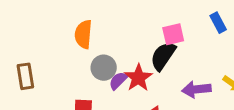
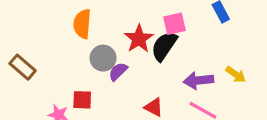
brown rectangle: (25, 76) -> (23, 67), turned -40
red star: (138, 78) -> (139, 39), moved

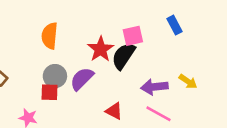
gray circle: (103, 58) -> (55, 76), moved
purple semicircle: (118, 71) -> (82, 79), size x1.4
red square: (82, 100) -> (50, 92), moved

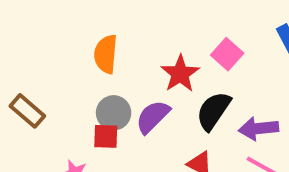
pink square: (133, 36) -> (227, 54), turned -35
black semicircle: (123, 56) -> (213, 111), moved

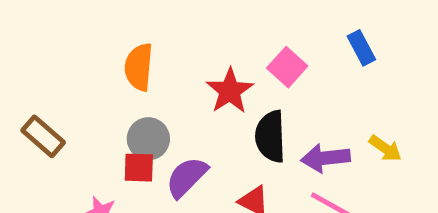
black semicircle: (213, 111) -> (270, 136), turned -36
purple semicircle: (153, 117) -> (187, 177), moved

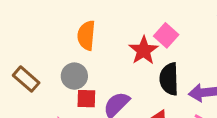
pink square: (287, 67) -> (166, 35), moved
gray circle: (148, 139) -> (74, 76), moved

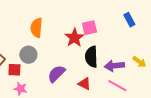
pink square: (166, 35) -> (89, 28), turned 35
red square: (86, 99) -> (14, 70), moved

